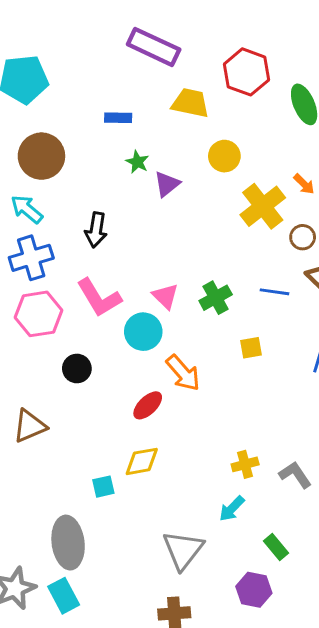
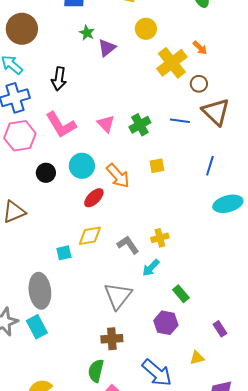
cyan circle: (143, 332) -> (82, 166), moved
yellow square: (251, 348) -> (157, 166), moved
gray L-shape: (295, 475) -> (128, 245), moved

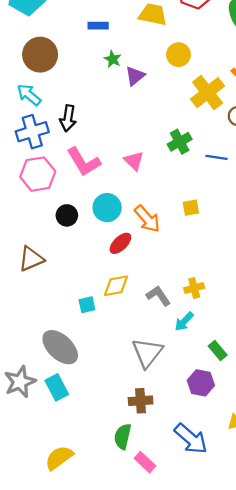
black arrow: (59, 79) -> (68, 118), moved
green cross: (140, 125) -> (180, 142), moved
gray ellipse: (40, 291) -> (60, 347), turned -40

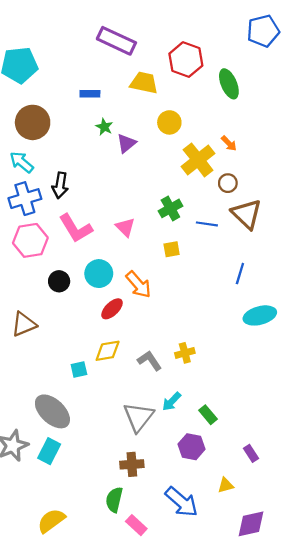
yellow square: (191, 208) -> (172, 249), moved
cyan arrow: (184, 321) -> (172, 401), moved
cyan rectangle: (57, 387) -> (49, 451), turned 55

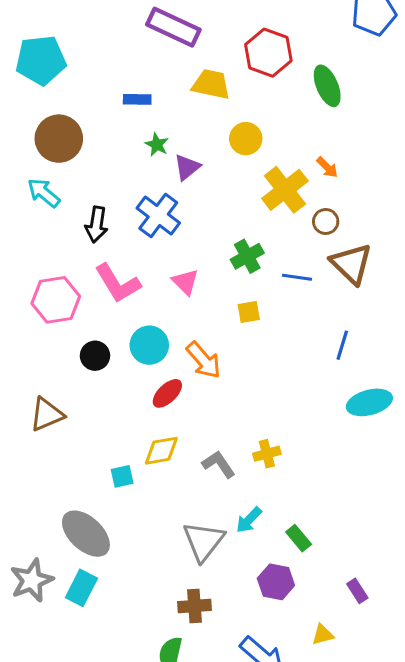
blue cross: (25, 199) -> (158, 215), moved, turned -36

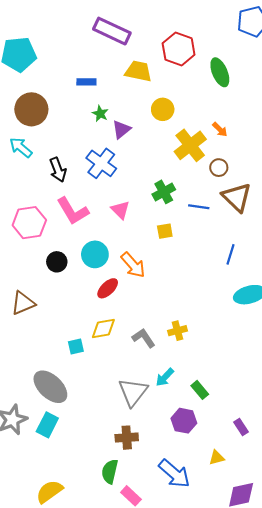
black arrow: (96, 225) -> (58, 170), turned -30

